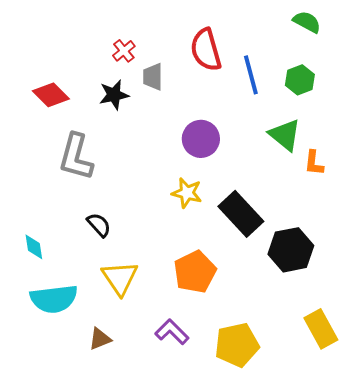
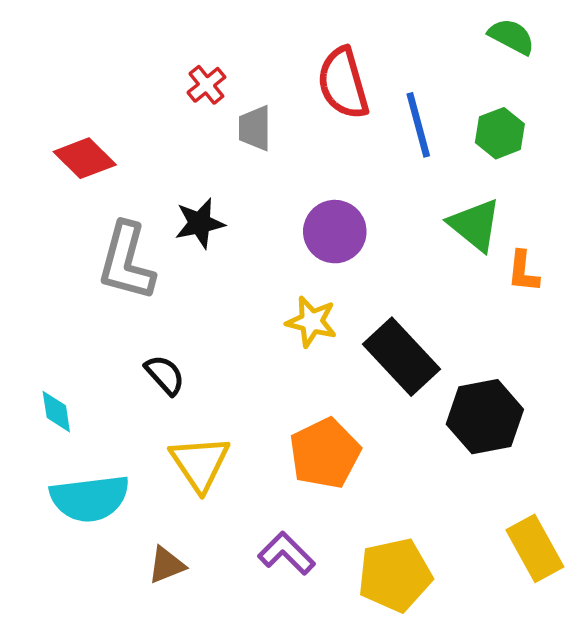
black star: (114, 95) -> (200, 223), moved

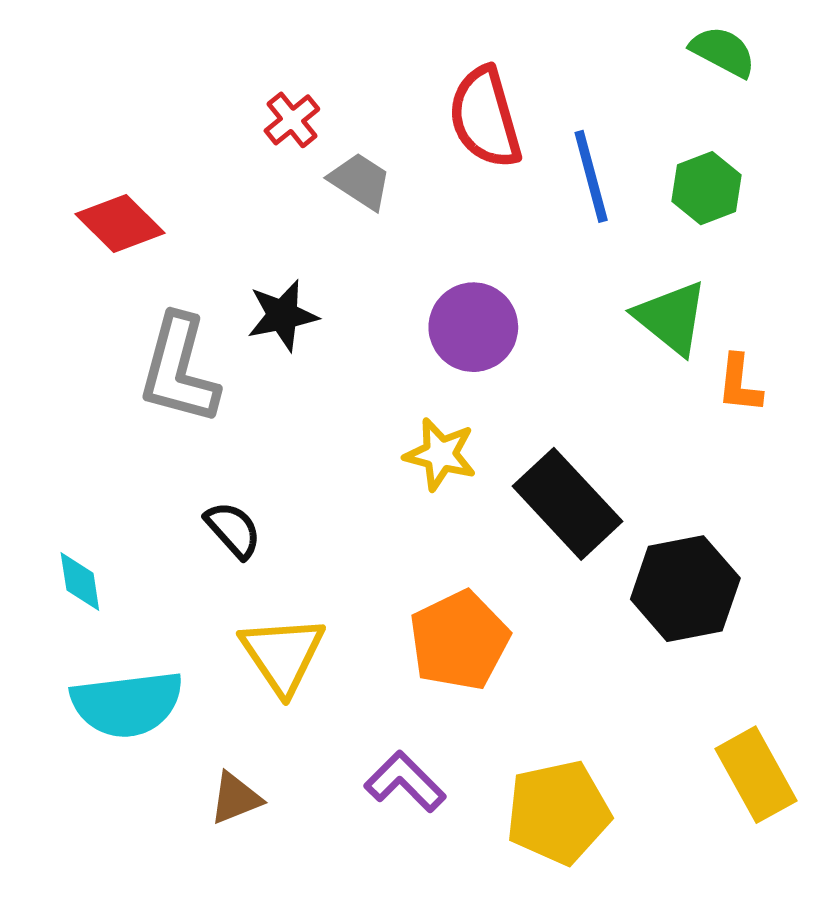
gray trapezoid: (255, 128) -> (360, 181), turned 123

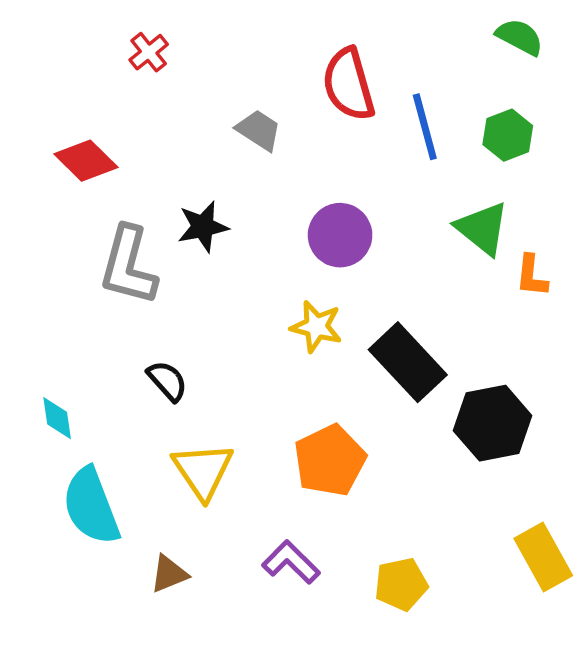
red cross: (292, 120) -> (149, 52), moved
cyan semicircle: (127, 704) -> (91, 506), turned 76
yellow pentagon: (558, 812) -> (401, 584), size x0.7

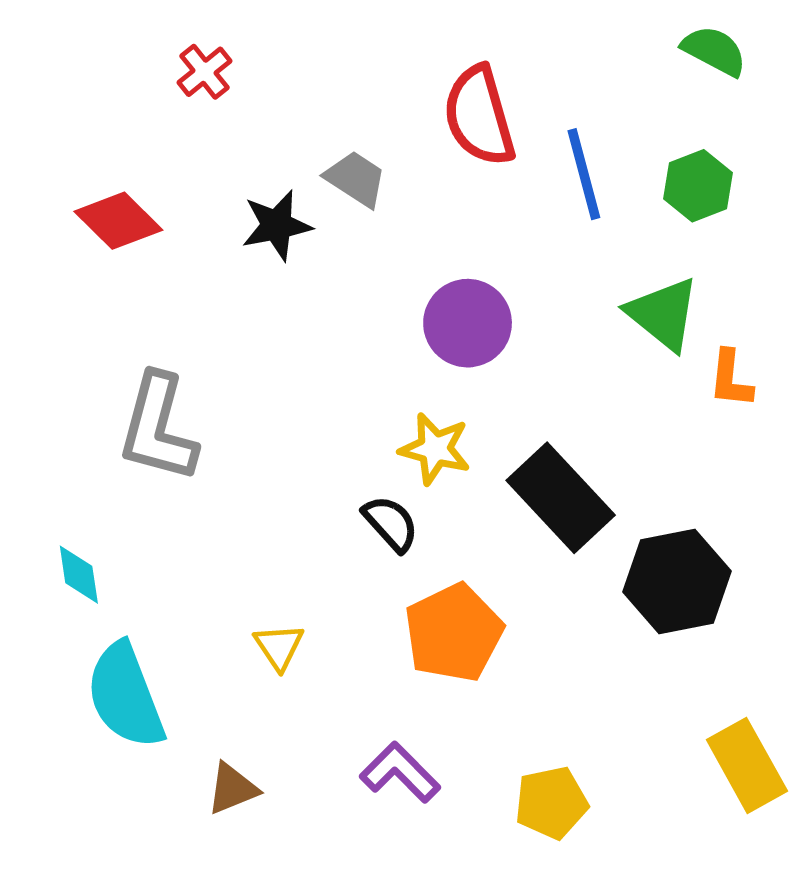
black star: (203, 227) -> (277, 225), moved
gray L-shape: (128, 266) -> (158, 428), moved
black semicircle: (167, 381) -> (391, 523), moved
yellow triangle: (203, 471) -> (279, 647), size x0.6

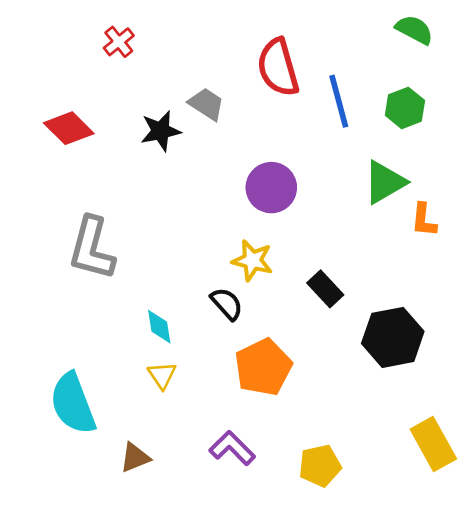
green triangle: (663, 314) -> (385, 182), turned 51
black rectangle: (561, 498) -> (325, 289), size x0.6
cyan diamond: (79, 575) -> (159, 327), moved

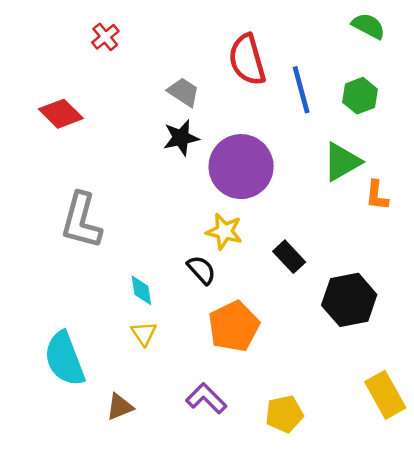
black star: (161, 131) -> (181, 138), moved
purple circle: (271, 188) -> (241, 167), size x1.4

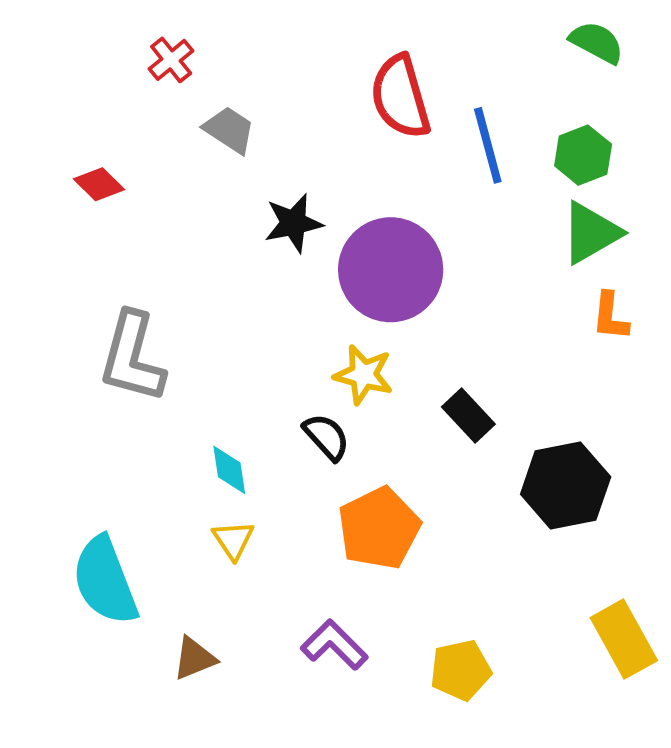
gray trapezoid: (183, 92) -> (229, 130), moved
red diamond: (61, 114) -> (99, 184), size x0.7
green triangle: (342, 162) -> (591, 233), moved

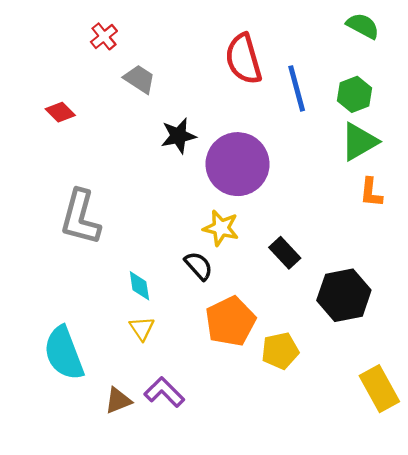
purple L-shape: (334, 645) -> (164, 392), moved
yellow pentagon: (461, 670) -> (280, 351), moved

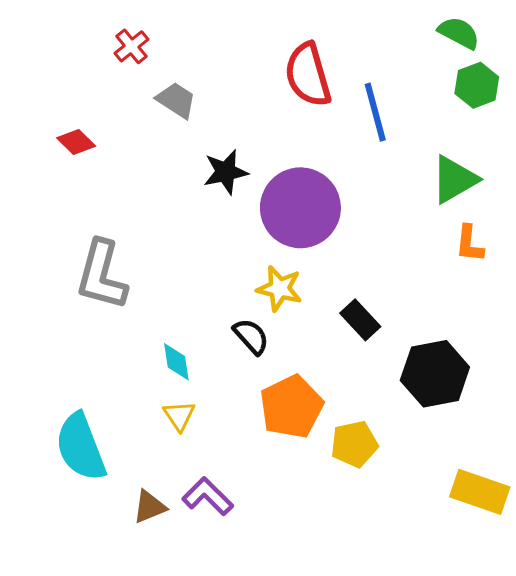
green hexagon: (355, 94) -> (477, 85), moved
yellow rectangle: (379, 389) -> (480, 492), turned -42

